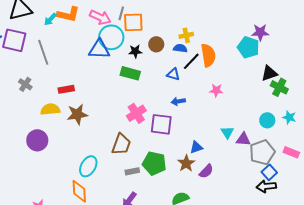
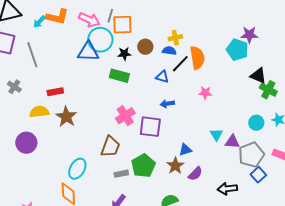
black triangle: (269, 73) -> (258, 76), turned 42
brown star: (77, 114) -> (66, 117), turned -30
green pentagon: (154, 163) -> (143, 166), turned 30
black arrow: (266, 186) -> (227, 189), moved

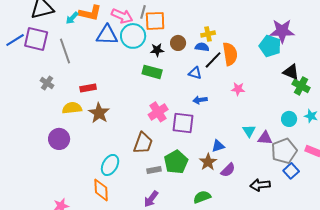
purple star: (249, 35) -> (282, 31), size x1.4
blue triangle: (88, 52) -> (107, 35), moved

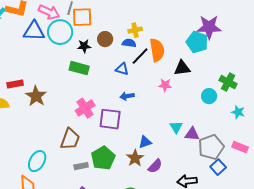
black triangle: (291, 72) -> (182, 68), moved, turned -30
brown star: (99, 113) -> (36, 96), moved
cyan circle: (289, 119) -> (209, 96), moved

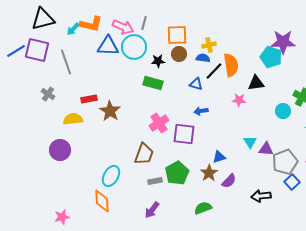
orange square: (82, 17) -> (177, 35), moved

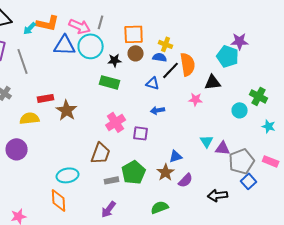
purple star: (283, 42) -> (240, 41), size x0.7
yellow cross: (209, 45) -> (166, 44), turned 32
purple square: (184, 134) -> (141, 133), size x0.7
cyan ellipse: (111, 176) -> (68, 175), turned 50

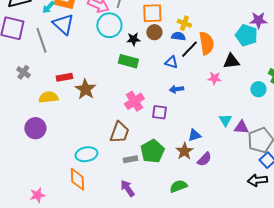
blue triangle: (65, 45) -> (63, 24), moved, turned 40
black arrow: (218, 195) -> (257, 180), moved
purple arrow: (109, 209) -> (127, 188), turned 108

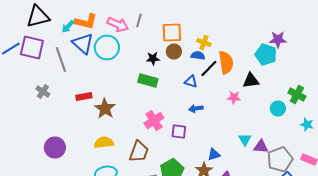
cyan circle: (109, 25) -> (107, 48), moved
yellow semicircle: (48, 97) -> (104, 142), moved

